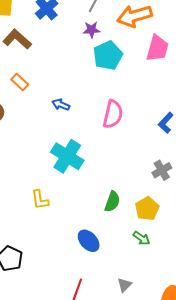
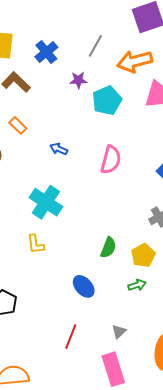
purple star: (92, 30) -> (78, 80), moved
cyan cross: (67, 156) -> (46, 202), moved
green arrow: (142, 238) -> (137, 285), turned -54

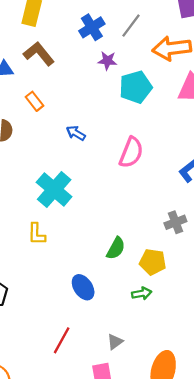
blue cross: (46, 52) -> (92, 27), moved
yellow pentagon: (143, 255) -> (153, 262), turned 30

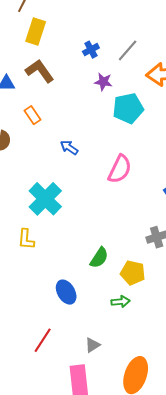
blue cross: (92, 27) -> (91, 50), size x0.7

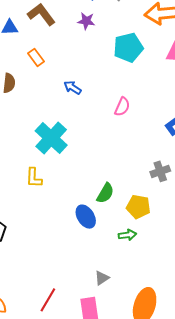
purple star: (103, 82) -> (86, 21), moved
pink semicircle: (120, 169) -> (122, 107), size x0.7
blue ellipse: (66, 292) -> (86, 217), moved
red line: (43, 340) -> (48, 300), moved

